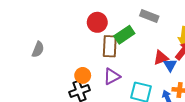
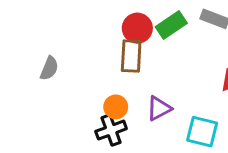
green rectangle: (124, 35) -> (171, 25), moved
brown rectangle: (110, 46) -> (131, 56), moved

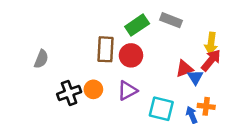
red circle: (137, 28) -> (131, 55), moved
black cross: (111, 130) -> (69, 93), moved

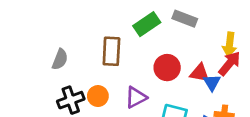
red circle: (131, 55) -> (167, 68), moved
gray semicircle: (41, 59) -> (60, 59), moved
red triangle: (184, 69) -> (200, 73), turned 30

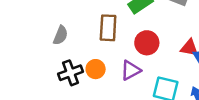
red circle: (167, 68) -> (147, 43), moved

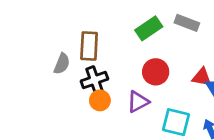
brown rectangle: (108, 28) -> (89, 46), moved
black cross: (70, 73) -> (94, 80), moved

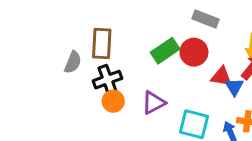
green rectangle: (149, 28) -> (165, 51), moved
red circle: (156, 72) -> (194, 52), moved

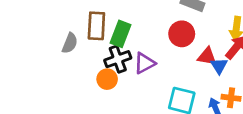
green rectangle: (165, 51) -> (120, 34), moved, turned -35
black cross: (107, 80) -> (118, 59), moved
purple triangle: (154, 103) -> (144, 63), moved

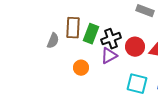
red circle: (182, 34) -> (135, 47), moved
black cross: (118, 59) -> (111, 39), moved

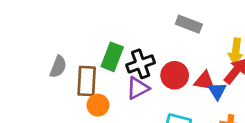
brown rectangle: (73, 28) -> (87, 81), moved

